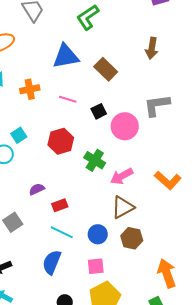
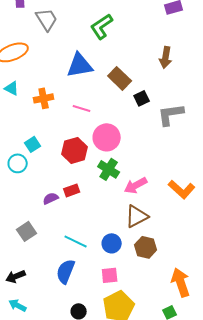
black square: (99, 111) -> (142, 98), moved
pink circle: (125, 126) -> (107, 137), moved
red rectangle: (60, 205) -> (72, 190), moved

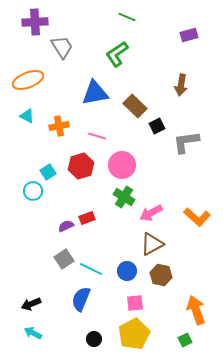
red hexagon: (75, 150) -> (81, 166), moved
gray square: (27, 231) -> (64, 259), moved
pink square: (110, 275) -> (135, 303), moved

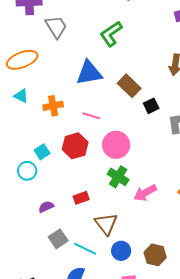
purple semicircle: (66, 226) -> (46, 207), moved
brown triangle: (152, 244) -> (106, 224), moved, turned -40

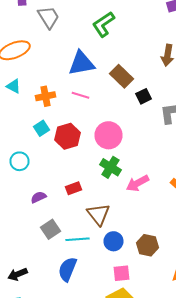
pink line: (91, 116) -> (80, 95), moved
cyan square: (42, 152) -> (42, 128), moved
cyan line: (85, 249) -> (78, 239), turned -30

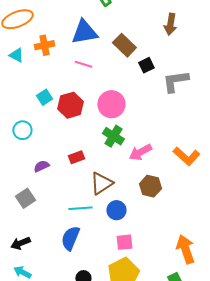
orange cross: (46, 96) -> (44, 45), moved
brown triangle: (98, 214) -> (101, 183), turned 35
gray square: (50, 229) -> (25, 198), moved
brown hexagon: (148, 245) -> (150, 186), moved

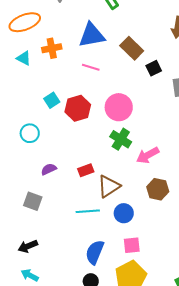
red rectangle: (76, 157) -> (86, 170), moved
gray square: (25, 198) -> (33, 201), turned -36
blue semicircle: (70, 238) -> (95, 252), moved

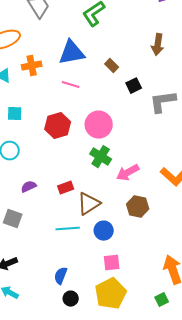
brown rectangle: (132, 48) -> (112, 66), size x0.6
cyan square: (52, 100) -> (15, 114), moved, turned 35
blue semicircle: (95, 252) -> (61, 276), moved, size x0.7

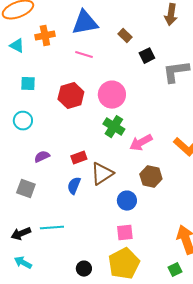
cyan line: (68, 229) -> (52, 228), moved
blue circle: (104, 231) -> (127, 201), moved
blue semicircle: (61, 276) -> (74, 186), moved

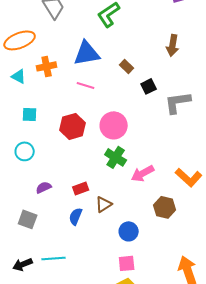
brown triangle: (102, 174) -> (104, 204), size x0.7
brown hexagon: (151, 177) -> (165, 207), moved

